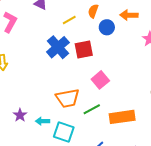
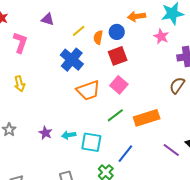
orange semicircle: (93, 11) -> (98, 37), moved
red square: (84, 49) -> (118, 56), moved
orange trapezoid: (68, 98) -> (88, 90), moved

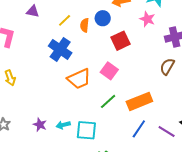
red square: (118, 56) -> (121, 41), moved
blue line: (125, 154) -> (139, 129), moved

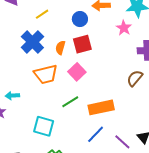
orange semicircle: (85, 25) -> (60, 48), moved
red square: (121, 41) -> (82, 44), moved
cyan arrow: (63, 125) -> (12, 96), moved

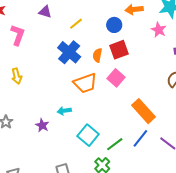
cyan arrow: (12, 96) -> (64, 111), moved
green line: (70, 102) -> (115, 144), moved
orange rectangle: (101, 107) -> (143, 111), turned 65
cyan square: (44, 126) -> (88, 135), turned 30

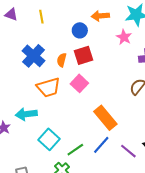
yellow line: (76, 24) -> (41, 17), moved, turned -64
cyan arrow: (64, 111) -> (26, 114), size x1.5

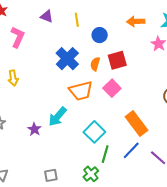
blue circle: (80, 30) -> (100, 35), moved
cyan arrow: (26, 114) -> (58, 117), turned -45
cyan square: (49, 139) -> (94, 132), moved
green line: (75, 150) -> (105, 154), turned -42

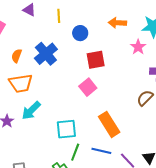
orange semicircle: (95, 64) -> (17, 56), moved
orange trapezoid: (81, 91) -> (21, 83), moved
cyan square: (94, 132) -> (66, 129), turned 35
blue line: (131, 150) -> (101, 151), turned 54

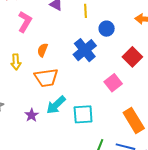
blue cross: (46, 54) -> (85, 50), moved
red square: (96, 60) -> (132, 57), moved, turned -36
cyan square: (66, 129) -> (83, 114), moved

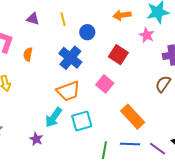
orange semicircle: (42, 50) -> (28, 54), moved
orange trapezoid: (46, 78) -> (68, 91), moved
purple star: (32, 115) -> (36, 139), moved

